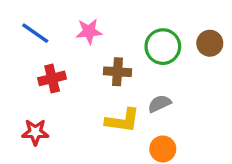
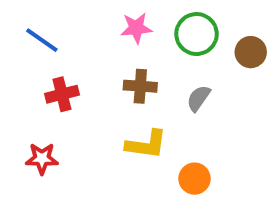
pink star: (89, 31) -> (136, 28), moved
green circle: (163, 47) -> (197, 34), moved
gray semicircle: (159, 104) -> (199, 98), moved, turned -30

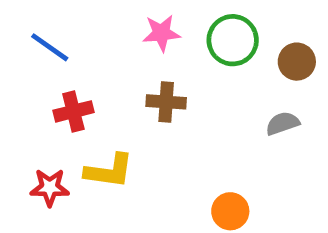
gray semicircle: (199, 98) -> (283, 123), moved, turned 36
yellow L-shape: (146, 144) -> (109, 171), moved

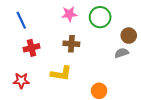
blue line: (50, 47) -> (21, 20), turned 30
brown circle: (297, 62) -> (129, 36), moved
yellow L-shape: (109, 171) -> (61, 73), moved

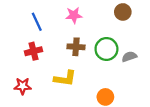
green circle: (100, 17) -> (106, 49), moved
blue line: (21, 20) -> (37, 22), moved
brown circle: (129, 36) -> (123, 12), moved

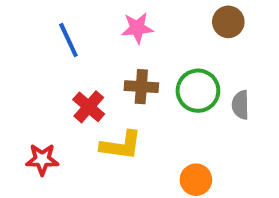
red cross: (33, 51) -> (89, 107), moved, turned -35
gray semicircle: (129, 57) -> (240, 105), turned -72

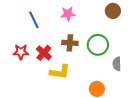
gray semicircle: (240, 105) -> (117, 64), moved
red star: (42, 159) -> (21, 52), moved

